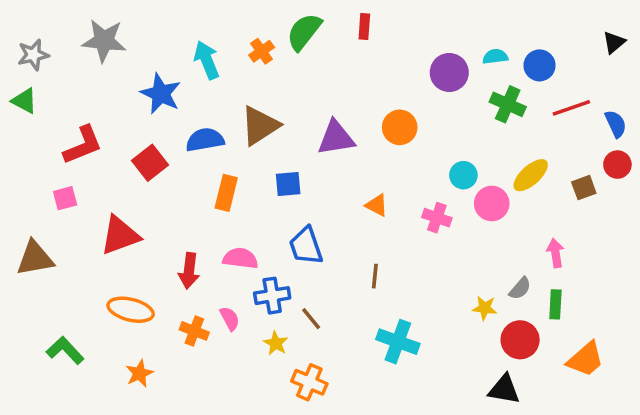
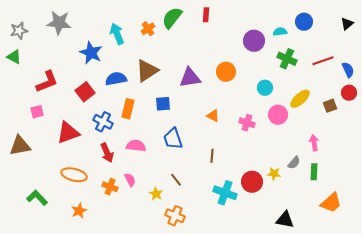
blue circle: (540, 65) -> (304, 22), moved
cyan circle: (463, 175) -> (265, 88), moved
red arrow: (189, 271) -> (107, 153), turned -30
blue cross: (272, 296) -> (103, 122), moved, turned 36
red circle: (520, 340) -> (252, 182), moved

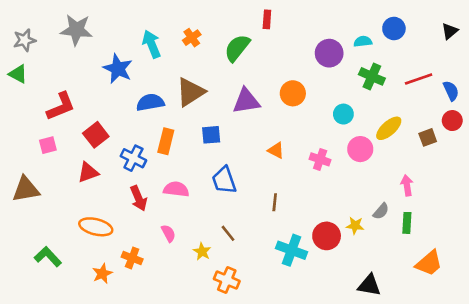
green semicircle: (172, 18) -> (237, 48), moved
red square: (85, 92) -> (96, 135), moved
red triangle: (68, 133) -> (88, 172), size x0.7
orange cross: (110, 187) -> (132, 258), moved

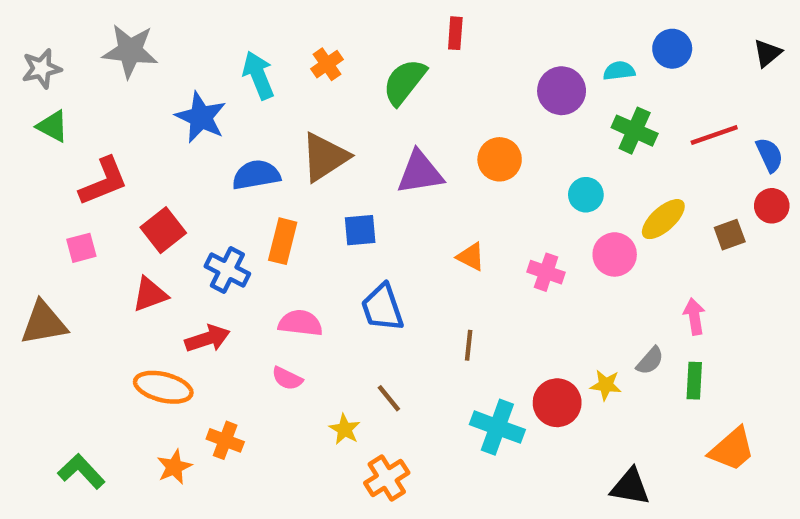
green triangle: (18, 74) -> (53, 126), moved
red arrow: (139, 198) -> (207, 339), moved, turned -85
pink semicircle: (168, 233) -> (287, 378), moved, turned 144
green L-shape: (48, 257) -> (81, 471), moved
orange cross: (227, 280) -> (387, 478), turned 35

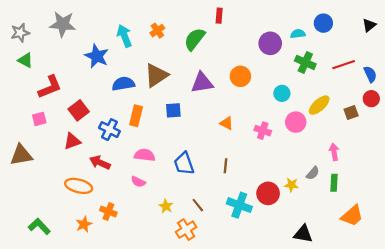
blue trapezoid: (382, 308) -> (184, 164), moved
red arrow: (207, 339) -> (100, 163), turned -138
brown line: (389, 398) -> (198, 205), moved

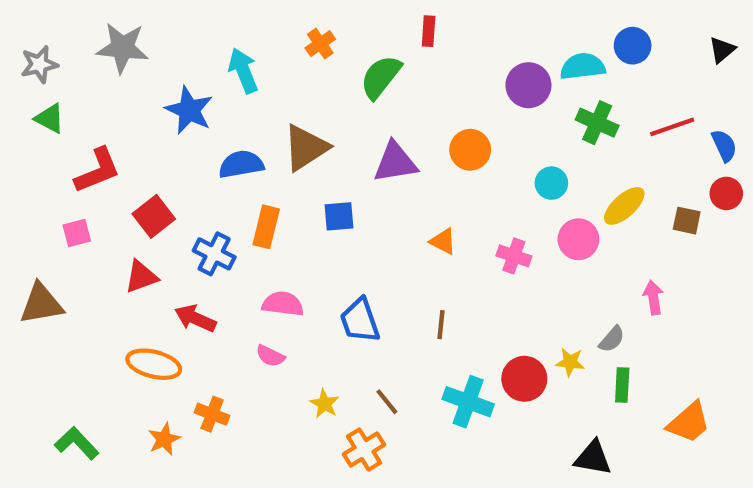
orange cross: (157, 31) -> (320, 44), moved
cyan semicircle: (298, 34) -> (583, 66), size x1.5
brown square: (351, 113) -> (687, 221), turned 32
green rectangle: (334, 183) -> (622, 385), moved

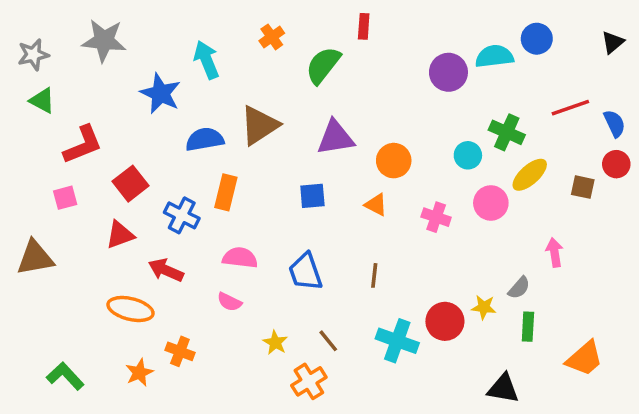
green cross: (597, 123) -> (507, 132), moved
orange circle: (470, 150) -> (394, 161), moved
blue square: (339, 216) -> (312, 196), moved

